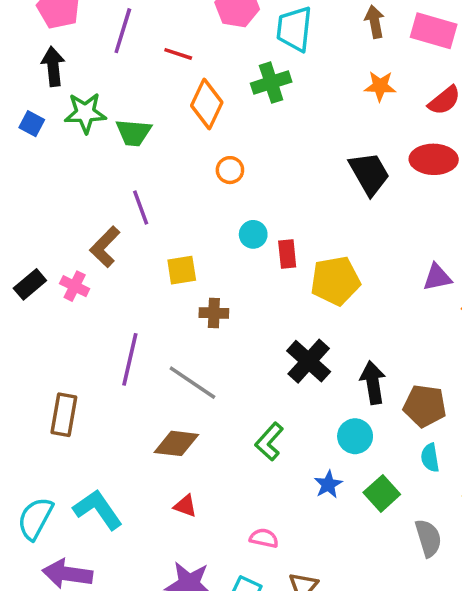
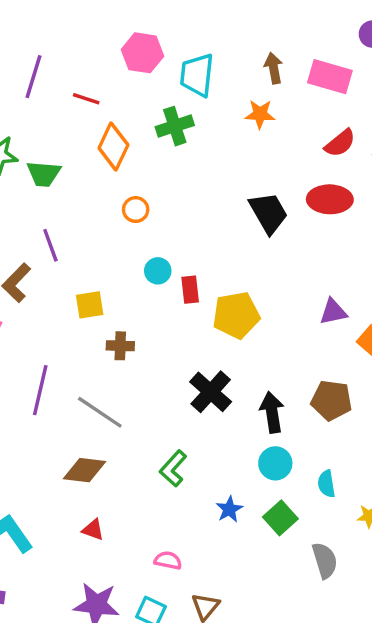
orange star: (380, 86) -> (260, 114), moved
brown pentagon: (425, 406) -> (332, 400), moved
cyan circle: (355, 436) -> (275, 463), moved

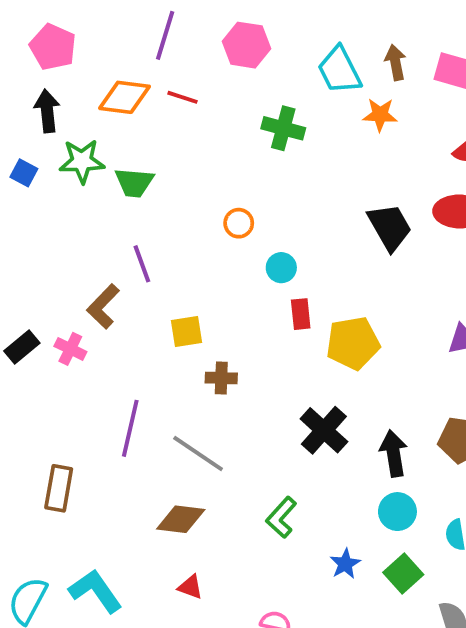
cyan trapezoid: (197, 75) -> (339, 70), moved, turned -33
purple line: (33, 77) -> (165, 35), moved
green cross: (175, 126) -> (283, 128), turned 33
orange diamond: (113, 147) -> (125, 97), moved, turned 72
cyan circle: (158, 271) -> (281, 268), moved

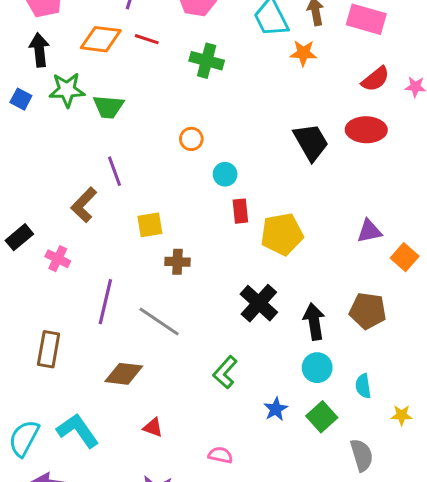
green cross: (283, 128) -> (207, 61), moved
pink cross: (70, 349) -> (58, 259), moved
brown diamond: (181, 519) -> (124, 374), moved

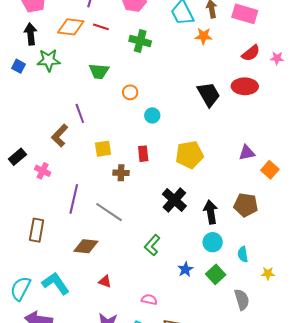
green trapezoid: (108, 107) -> (99, 71), moved
red rectangle: (240, 211) -> (143, 154), moved

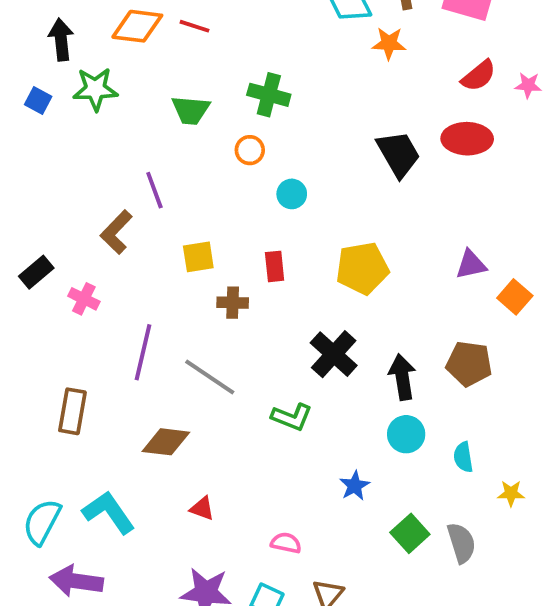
green cross: (140, 41) -> (269, 95), moved
green L-shape: (152, 245) -> (292, 417), moved, turned -110
green square: (216, 274) -> (410, 533), moved

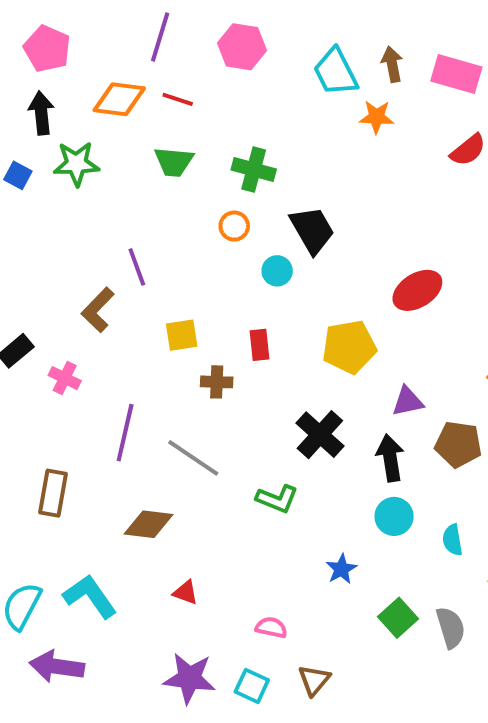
green trapezoid: (191, 110) -> (174, 162), moved
red ellipse: (467, 139) -> (417, 290), moved, turned -33
black trapezoid: (398, 154) -> (312, 230), moved
purple triangle: (471, 265) -> (408, 401), moved

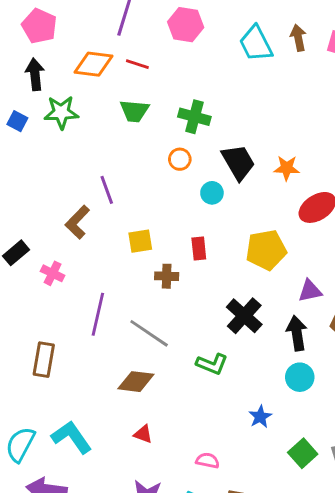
orange star: (376, 117) -> (287, 168), moved
brown diamond: (148, 524) -> (136, 382), moved

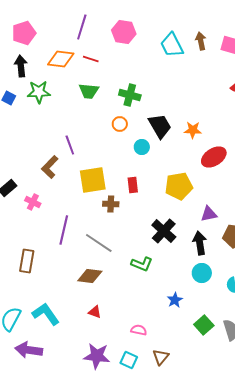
pink pentagon: (39, 26) -> (24, 33), turned 30
yellow square: (140, 241) -> (93, 180), size x1.6

